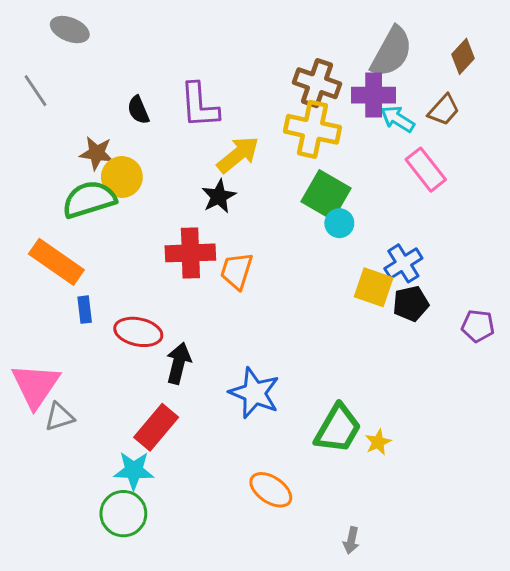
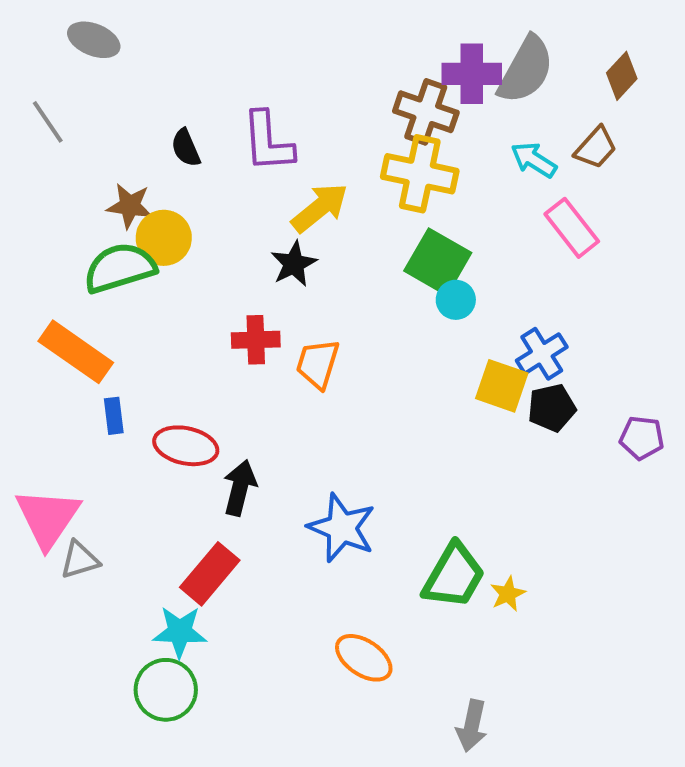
purple cross: (374, 95) -> (472, 74), moved
red cross: (190, 253) -> (256, 340), size x0.7
gray arrow: (351, 540) -> (472, 726), size x1.4

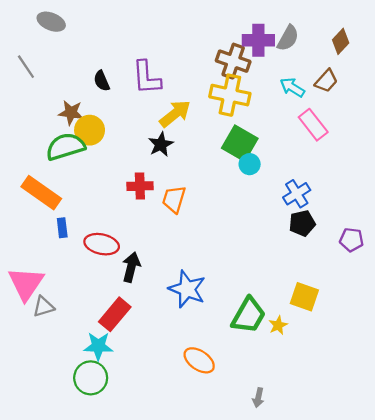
gray semicircle: (526, 70) -> (288, 38), size x0.7
yellow square: (502, 386) -> (304, 297), moved
gray arrow: (472, 726) -> (258, 398), size x0.7

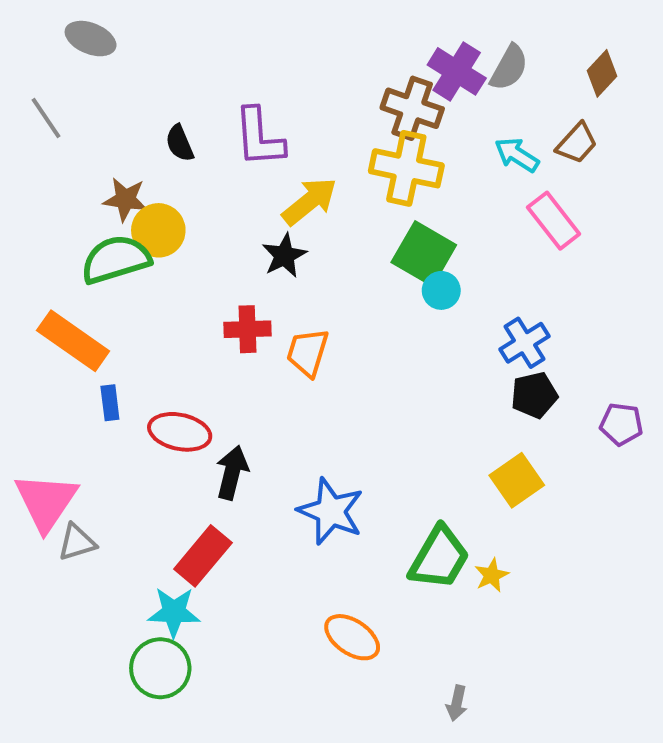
purple cross: (258, 40) -> (457, 71), turned 32
yellow square: (304, 297) -> (517, 480), moved, turned 36

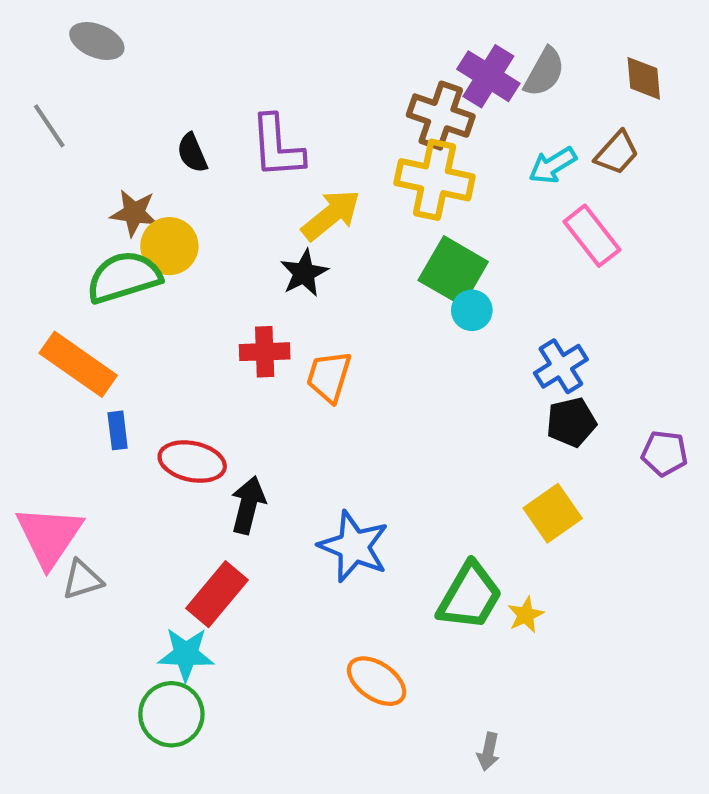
brown diamond: (602, 73) -> (644, 78), turned -48
cyan arrow: (517, 155) -> (553, 165), turned -63

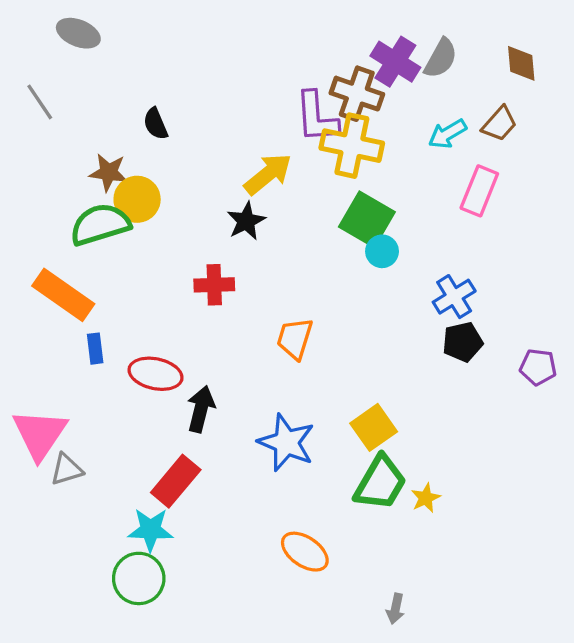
purple L-shape: (277, 147) -> (317, 117), moved
pink rectangle: (592, 236) -> (479, 191), turned 60
orange trapezoid: (329, 377) -> (295, 339), moved
yellow square: (553, 513) -> (374, 427), moved

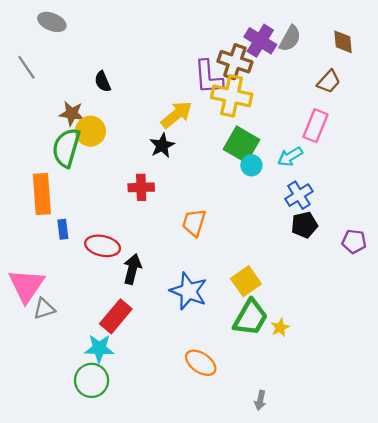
cyan arrow: (447, 134) -> (290, 157), moved
green semicircle: (100, 224) -> (66, 148), turned -57
orange rectangle: (63, 295) -> (42, 194), turned 51

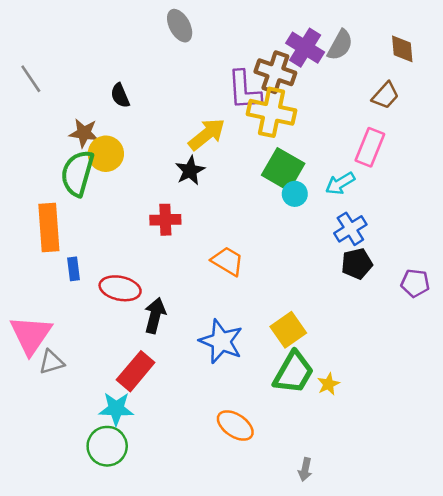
gray ellipse: (52, 22) -> (180, 26), moved, turned 40
orange trapezoid: (194, 223) -> (227, 261), turned 104

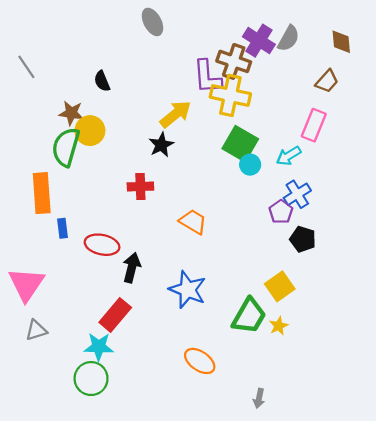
black pentagon: (357, 264) -> (303, 239), moved, turned 30
purple pentagon: (415, 283) -> (281, 212), moved, turned 30
yellow square: (288, 330) -> (280, 286), moved
gray triangle: (51, 362) -> (36, 330), moved

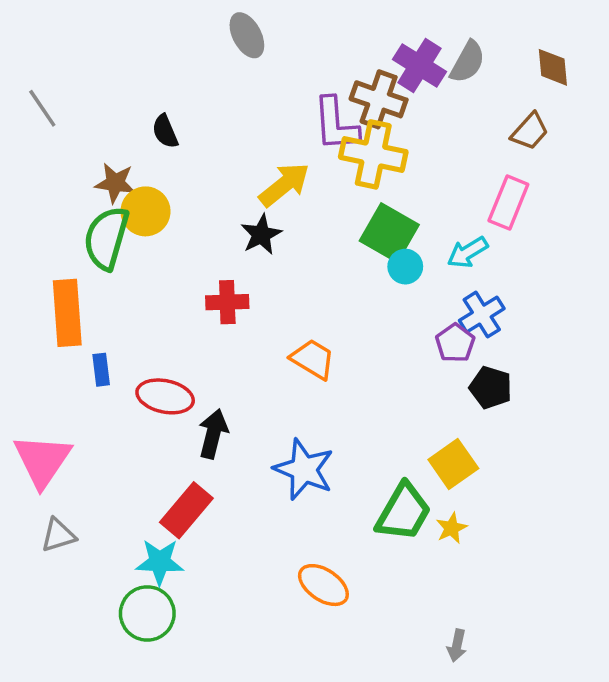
gray arrow: (259, 398) -> (457, 645), moved

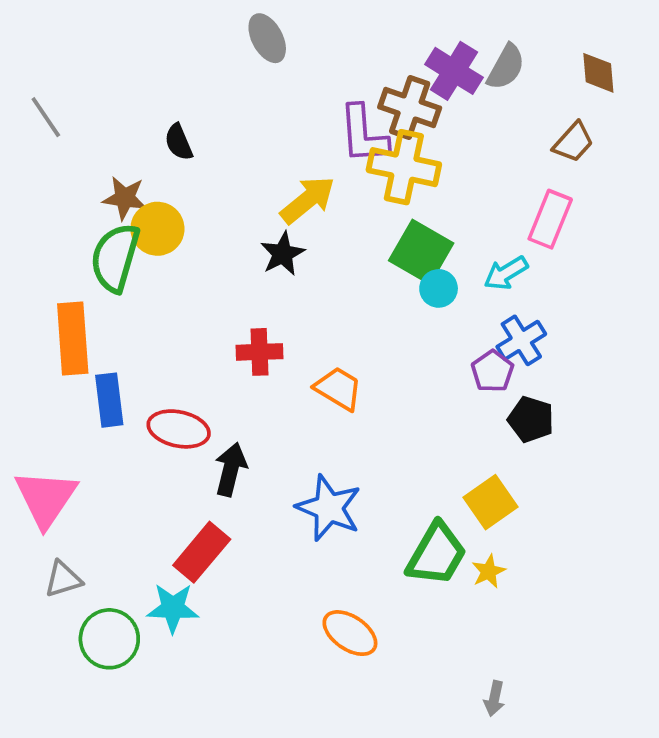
red cross: (227, 302) -> (259, 352), moved
blue rectangle: (101, 370) -> (109, 400), size x1.5
green circle: (147, 613) -> (109, 639), moved

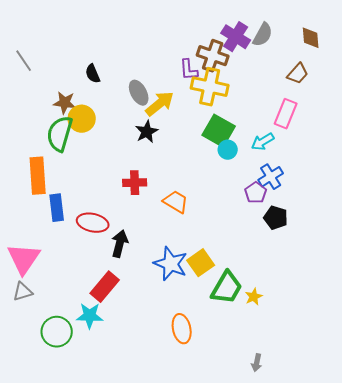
gray ellipse: (267, 38) -> (139, 93), moved
purple L-shape: (363, 134) -> (189, 70), size x0.7
yellow square: (491, 502) -> (201, 263), moved
gray triangle: (63, 579) -> (23, 292), moved
orange ellipse: (350, 633) -> (182, 329), turned 44

